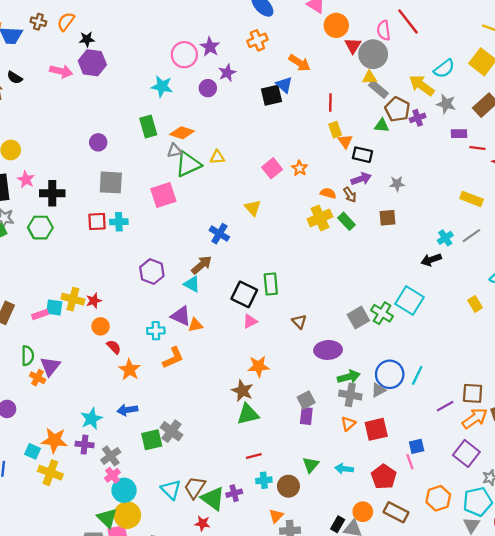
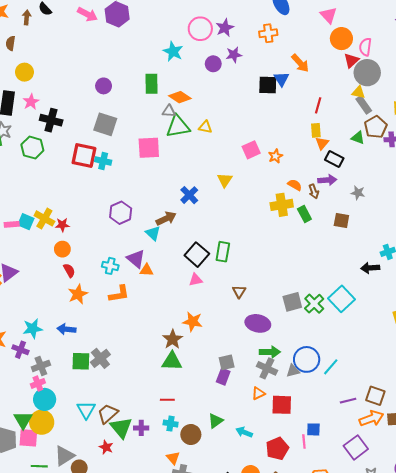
pink semicircle: (384, 30) -> (365, 47), moved
red square: (97, 221) -> (84, 156), size x1.4
orange triangle: (276, 516) -> (173, 458), turned -40

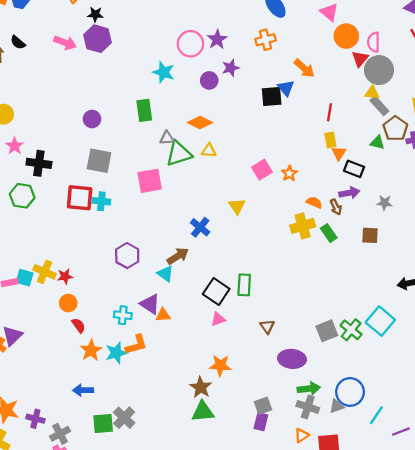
orange diamond: (180, 97) -> (200, 123), moved
cyan star: (33, 329) -> (116, 353), moved
cyan line: (331, 367) -> (376, 415), moved

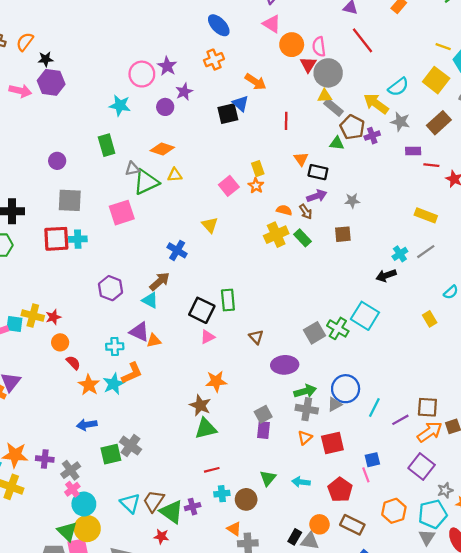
yellow rectangle: (330, 140) -> (258, 169), moved

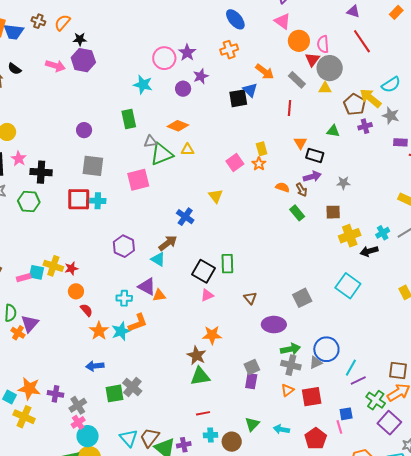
gray rectangle: (334, 107) -> (297, 80), moved
brown pentagon: (352, 127) -> (354, 104), moved
yellow cross: (276, 235) -> (350, 236), moved
green cross: (338, 328) -> (376, 400), moved
purple line: (400, 420) -> (358, 380), moved

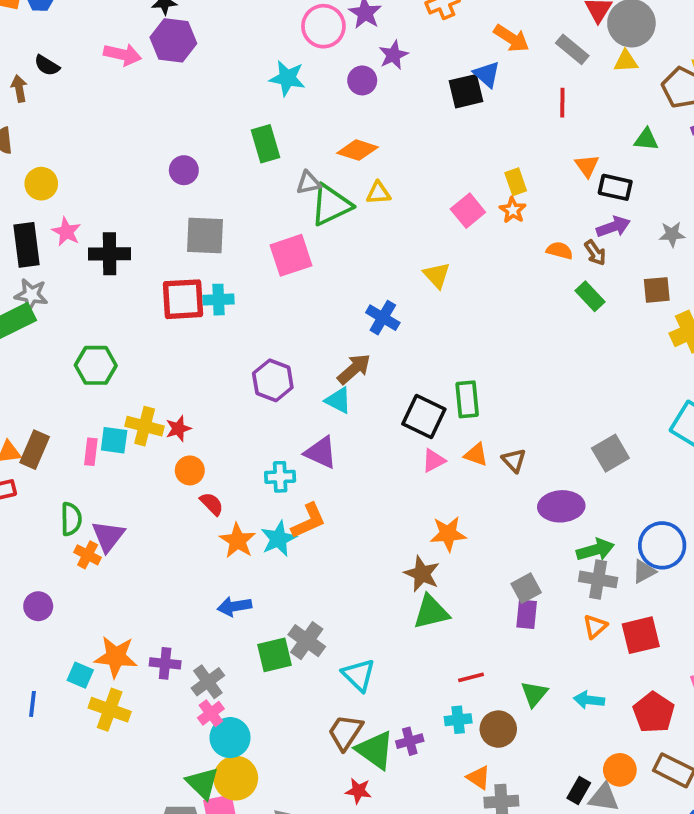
green hexagon: (29, 201) -> (96, 365), moved
pink rectangle: (24, 278) -> (91, 452), turned -64
orange triangle: (159, 295) -> (476, 455), moved, turned 32
red line: (203, 413) -> (471, 677), moved
cyan triangle: (129, 438) -> (359, 675), moved

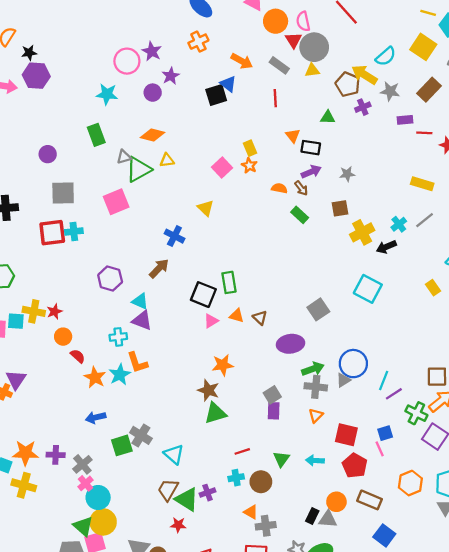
cyan triangle: (338, 400) -> (140, 301), moved
orange L-shape: (309, 521) -> (137, 363), turned 100
red square: (641, 635) -> (346, 435), moved, turned 30

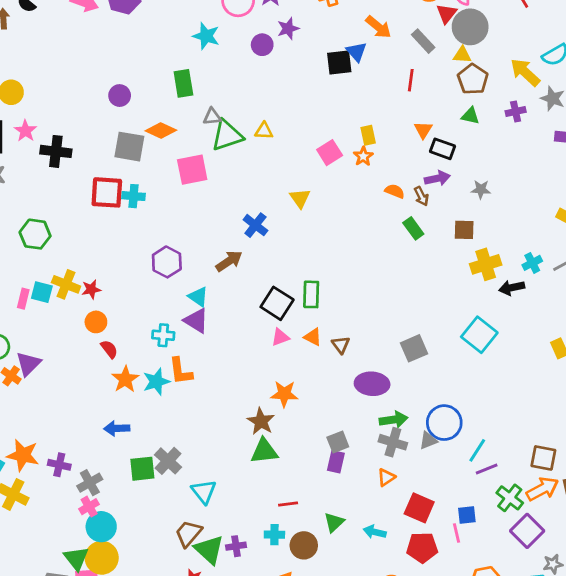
brown pentagon: (348, 84) -> (473, 79), moved
orange diamond: (153, 135) -> (161, 131), moved
red pentagon: (355, 466) -> (422, 547), turned 30

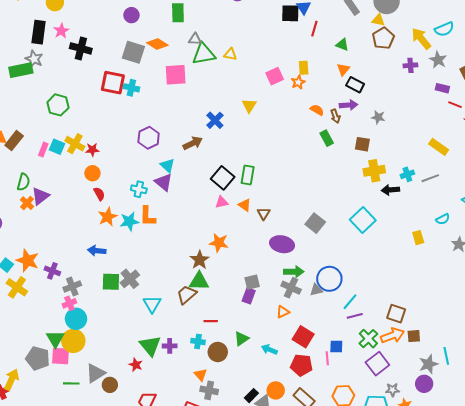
red line: (411, 80) -> (314, 29), moved
green triangle: (470, 116) -> (342, 45), moved
gray square: (414, 348) -> (315, 223), turned -36
brown trapezoid: (188, 533) -> (187, 295), moved

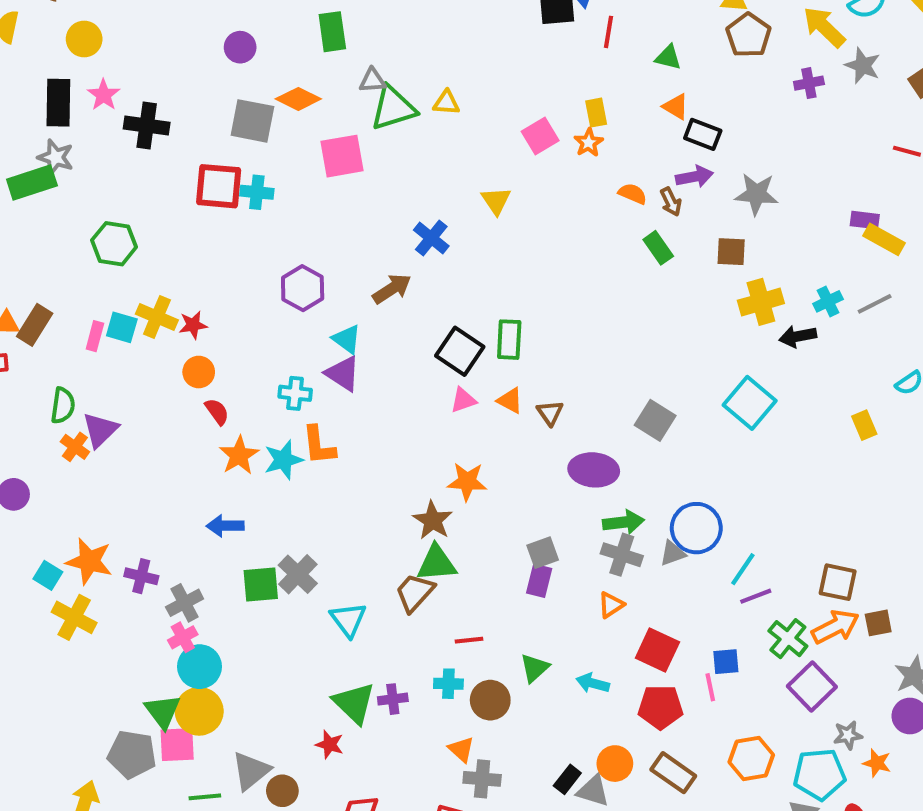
orange triangle: (343, 69) -> (676, 107), turned -32
purple rectangle: (442, 88) -> (865, 220), moved
gray star: (378, 117) -> (756, 194), size x1.5

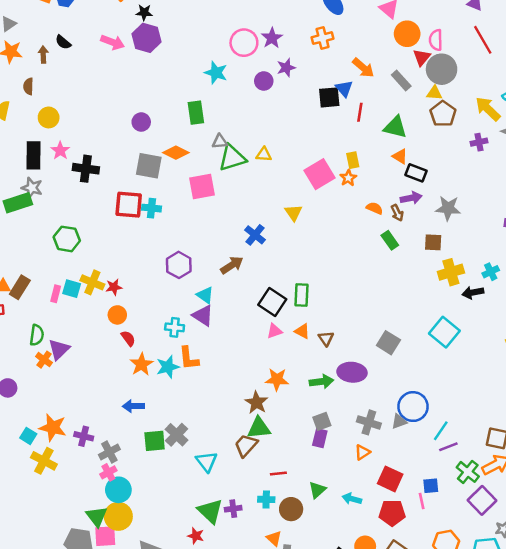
green triangle: (668, 57) -> (395, 127), size x1.5
pink square: (540, 136) -> (319, 174), size x1.4
green arrow: (623, 522) -> (321, 382), moved

